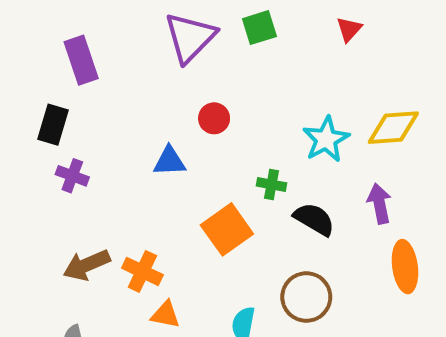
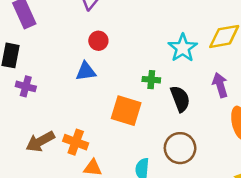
red circle: (214, 118) -> (98, 41), moved
black semicircle: (314, 219) -> (180, 99), turned 44
orange square: (227, 229) -> (126, 111), turned -32

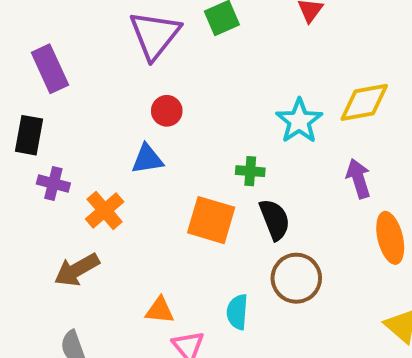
black semicircle: (180, 99) -> (275, 220), moved
orange cross: (76, 142) -> (105, 210), moved, turned 30

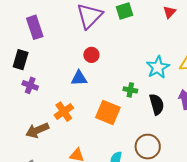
orange cross: (105, 210) -> (64, 112), moved
black semicircle: (275, 220) -> (157, 104), moved

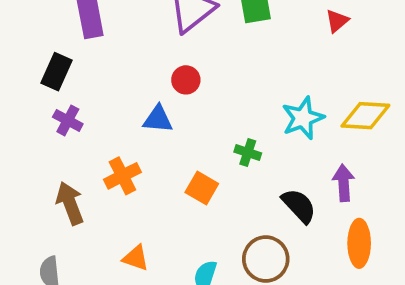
black semicircle: (157, 104) -> (299, 206), moved, turned -35
orange square: (108, 112) -> (202, 188), size x0.7
brown arrow: (37, 130) -> (70, 203), turned 85

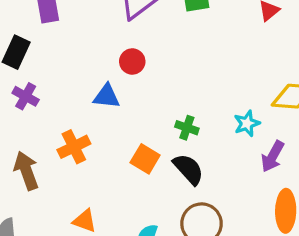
cyan star: (303, 118) -> (247, 123), moved, size x0.7
purple arrow: (344, 183) -> (273, 156), turned -148
black semicircle: (299, 206) -> (188, 169), moved

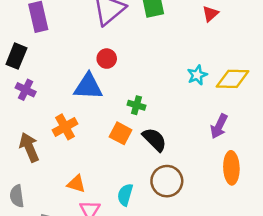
blue triangle: (106, 96) -> (88, 87), size x1.4
cyan star: (247, 123) -> (197, 75), moved
green cross: (187, 128) -> (137, 105), moved

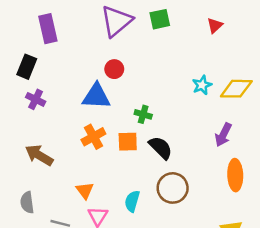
orange cross: (65, 127) -> (93, 137), moved
orange square: (121, 133) -> (128, 142), turned -30
brown arrow: (29, 147) -> (39, 155), turned -36
orange triangle: (76, 184) -> (85, 190), turned 36

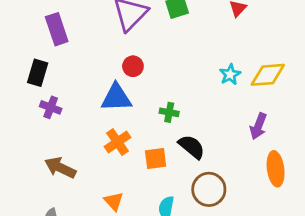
orange square: (128, 142) -> (156, 158), moved

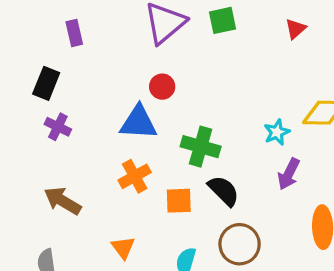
purple rectangle: (57, 29) -> (74, 33), size x0.7
cyan star: (230, 74) -> (277, 132), moved
green cross: (169, 112) -> (201, 147), size x1.6
purple arrow: (258, 126) -> (289, 174), moved

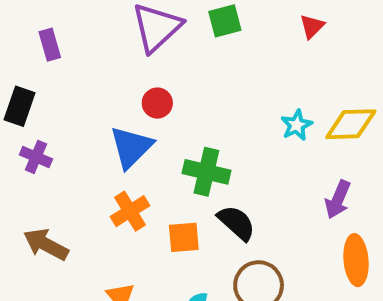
blue triangle: (138, 123) -> (131, 147), turned -45
cyan star: (277, 132) -> (297, 125), moved
purple arrow: (289, 174) -> (338, 200), moved

